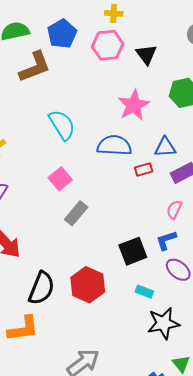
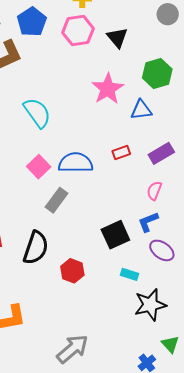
blue semicircle: (114, 146) -> (76, 163), moved
blue triangle: (165, 147) -> (141, 110), moved
red hexagon: (88, 285) -> (72, 271), size x0.7
black semicircle: (42, 288) -> (36, 248), moved

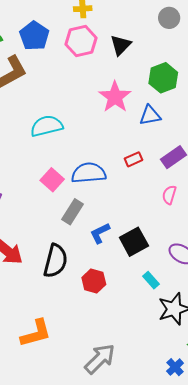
black triangle: (117, 38) -> (121, 45), turned 30
cyan semicircle: (37, 113) -> (47, 126), turned -64
blue L-shape: (148, 222) -> (100, 233), moved
cyan rectangle: (129, 274) -> (151, 280), turned 36

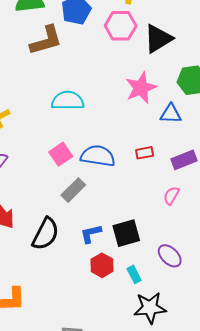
black triangle: (121, 45) -> (158, 39), size x1.4
blue L-shape: (100, 233) -> (91, 234), moved
red hexagon: (94, 281) -> (102, 265), moved

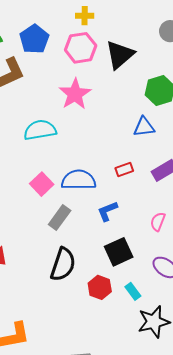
pink star: (141, 88) -> (75, 94), moved
pink semicircle: (171, 196) -> (158, 222), moved
black semicircle: (45, 234) -> (63, 264), moved
blue L-shape: (91, 234) -> (107, 211), moved

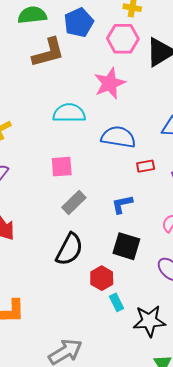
blue semicircle: (78, 180) -> (118, 137), moved
pink square: (42, 184) -> (62, 167), turned 30
black square: (119, 252) -> (126, 246), turned 32
cyan rectangle: (133, 291) -> (117, 302), moved

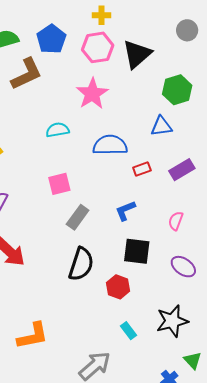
cyan semicircle: (69, 113) -> (57, 130), size x0.7
cyan rectangle: (117, 302) -> (129, 331), moved

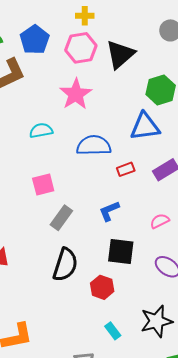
blue triangle: (161, 126) -> (145, 127), size x1.4
pink semicircle: (176, 221) -> (160, 221), turned 42

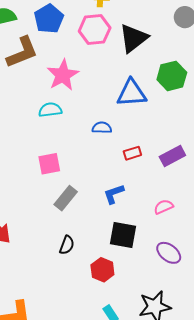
pink star: (76, 94) -> (63, 75), moved
blue triangle: (145, 127) -> (132, 93), moved
blue semicircle: (94, 146) -> (102, 128), size x0.6
black semicircle: (65, 265) -> (67, 245), size x0.6

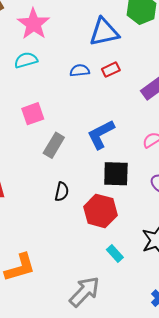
red rectangle: (132, 153) -> (111, 70), moved
blue L-shape: (114, 194) -> (101, 134), size x1.4
red hexagon: (102, 270) -> (100, 211), size x1.4

